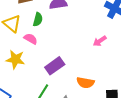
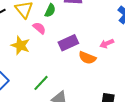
purple rectangle: (55, 66) -> (68, 43), moved
orange semicircle: (85, 83) -> (87, 58), moved

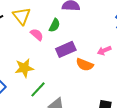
green semicircle: (50, 11) -> (55, 25), moved
yellow star: (20, 45) -> (24, 68), moved, turned -30

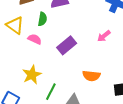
green semicircle: (55, 25) -> (42, 19), moved
orange semicircle: (85, 65) -> (91, 76), moved

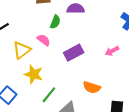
yellow triangle: (15, 25) -> (22, 50), moved, turned 36
yellow star: (32, 75) -> (34, 74), turned 30

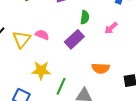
green semicircle: (55, 22) -> (85, 17), moved
yellow triangle: (22, 50) -> (22, 39), moved

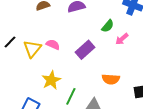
green semicircle: (85, 17) -> (108, 26), moved, turned 32
yellow star: (41, 70) -> (51, 80), turned -30

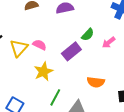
green semicircle: (108, 26) -> (88, 35), moved
yellow star: (51, 80) -> (43, 72), moved

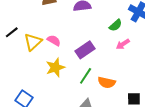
green semicircle: (88, 35) -> (116, 25), moved
green line: (55, 97) -> (86, 76), moved

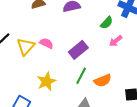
yellow star: (55, 67) -> (47, 81), moved
orange semicircle: (107, 82) -> (103, 80), turned -30

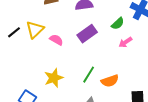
yellow triangle: (26, 46) -> (35, 30), moved
purple rectangle: (78, 50) -> (87, 34), moved

